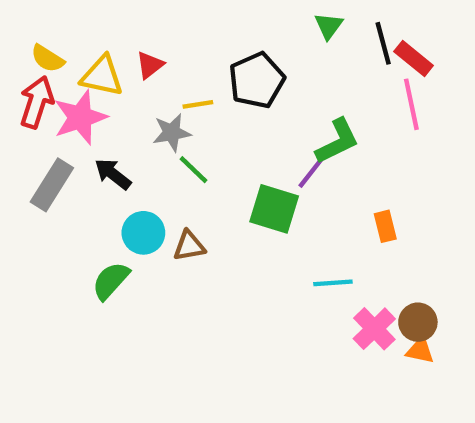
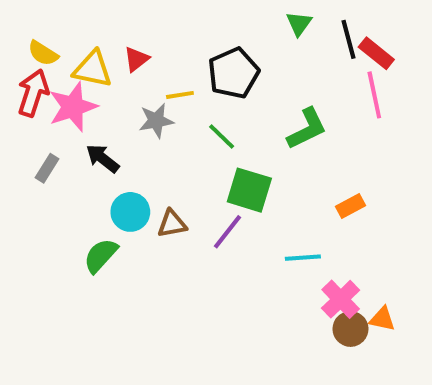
green line: (194, 170) -> (222, 137), moved
purple line: (313, 170) -> (228, 232), moved
gray rectangle: (52, 185) -> (47, 168), size x0.6
orange rectangle: (385, 226) -> (350, 206), turned 76
brown circle: (418, 322) -> (350, 329), moved

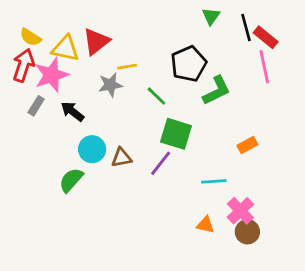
red triangle: (136, 59) -> (96, 41), size x1.5
black pentagon: (233, 73) -> (189, 64), moved
gray rectangle: (47, 168) -> (36, 106), moved
orange triangle: (382, 319) -> (205, 225), moved

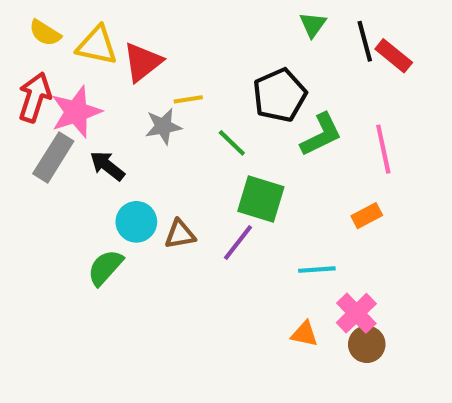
yellow semicircle: (30, 37) -> (45, 33), moved
yellow triangle: (65, 48) -> (97, 45), moved
pink line: (264, 67) -> (383, 149), moved
gray rectangle: (36, 106) -> (53, 157), size x1.6

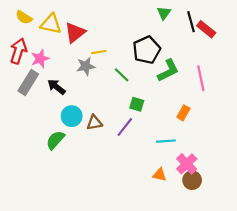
pink star: (76, 112) -> (40, 59), size x0.7
green square: (261, 199) -> (137, 104), size x0.6
orange rectangle: (367, 216) -> (183, 113), moved, turned -32

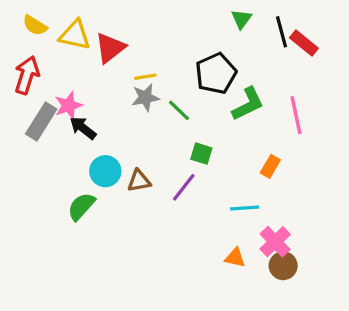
pink star: (40, 59) -> (68, 106), moved
gray star: (86, 66) -> (145, 97), moved

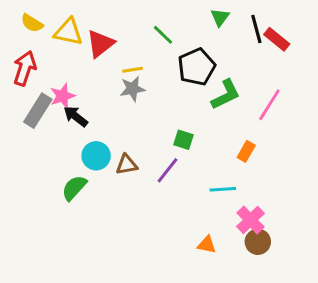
green line: (179, 110) -> (163, 35), moved
pink line: (296, 115) -> (269, 105), turned 44
orange triangle: (235, 258) -> (207, 245), moved

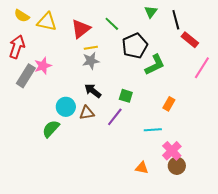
red rectangle: (277, 39) -> (190, 40), moved
red triangle: (100, 44) -> (81, 29), moved
pink line: (269, 105) -> (202, 68), moved
black arrow: (76, 116) -> (93, 91), moved

